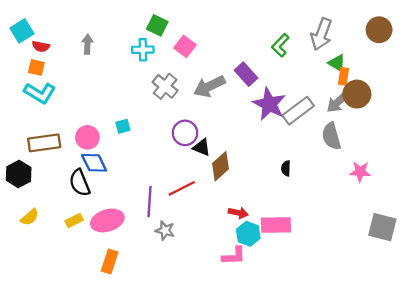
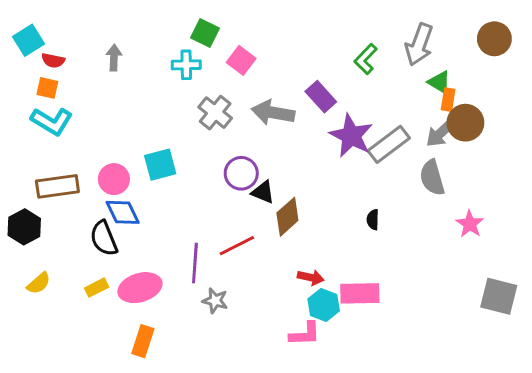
gray arrow: (209, 86) -> (273, 113), turned 36
cyan square: (123, 126) -> (160, 165), size x1.6
pink star: (360, 172) -> (470, 224), turned 30

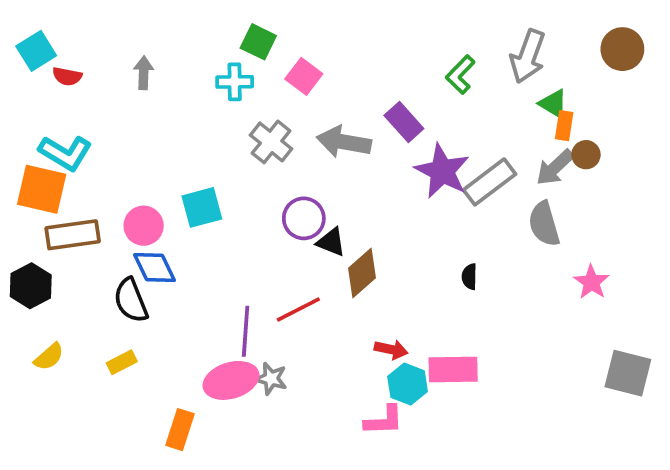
orange square: (47, 88) -> (42, 189), moved, size x1.8
brown circle: (465, 123) -> (586, 155), size x0.6
pink ellipse: (140, 288) -> (231, 380), moved

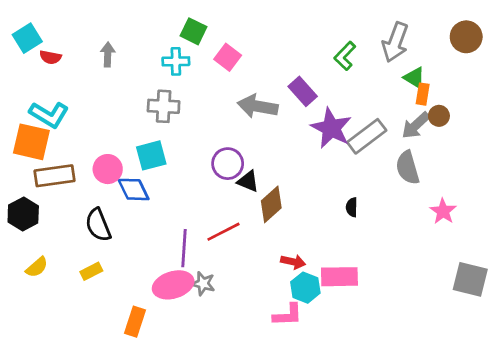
gray cross: (271, 142) -> (164, 106), moved, turned -36
blue diamond: (155, 268) -> (134, 189), moved

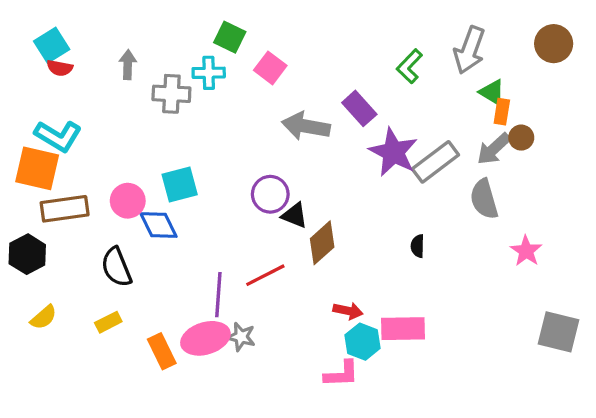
cyan square: (27, 38) -> (52, 45), moved
gray cross: (164, 106) -> (171, 94), moved
orange rectangle: (135, 322) -> (162, 351), moved, turned -44

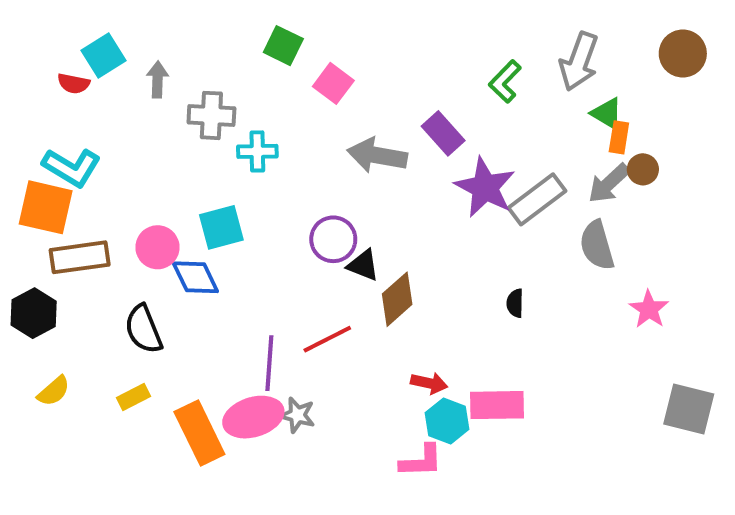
cyan square: (52, 45) -> (104, 56), moved
cyan cross: (209, 73) -> (257, 151), moved
orange rectangle: (162, 351) -> (199, 433), size x1.4

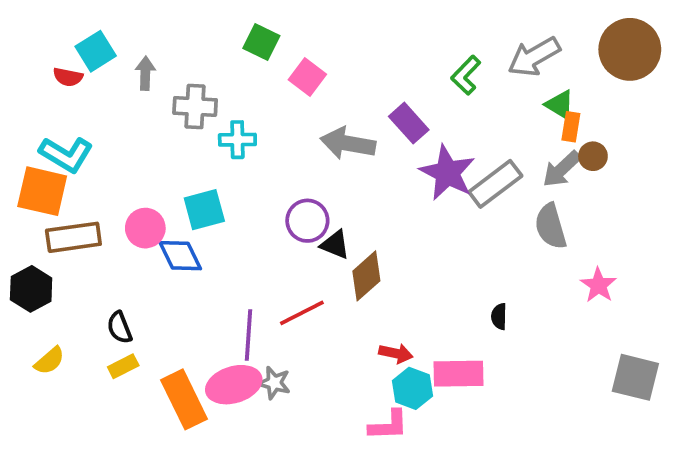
brown circle: (683, 54) -> (630, 49), size x1.4
gray arrow: (579, 62) -> (534, 57), turned 40
black semicircle: (515, 303) -> (499, 316), moved
black semicircle: (144, 329) -> (120, 328), moved, size x0.7

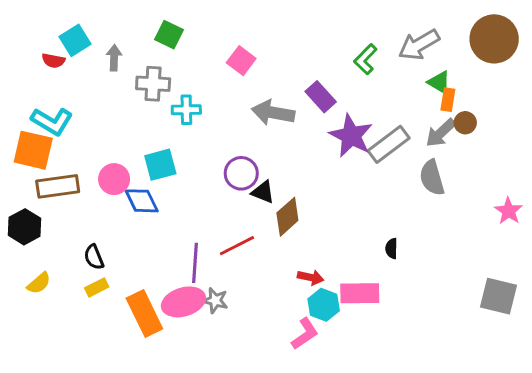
green square: (261, 42) -> (169, 35), moved
pink star: (598, 285) -> (509, 211), moved
pink L-shape: (388, 425) -> (305, 334), turned -32

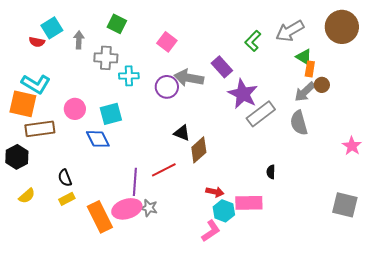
gray rectangle: (389, 144) -> (261, 114), moved
purple circle: (241, 173) -> (167, 87), moved
pink circle: (114, 179) -> (75, 109), moved

